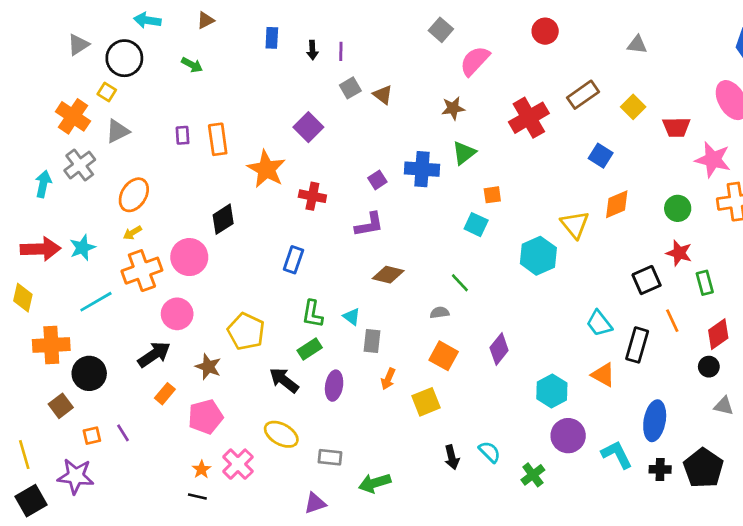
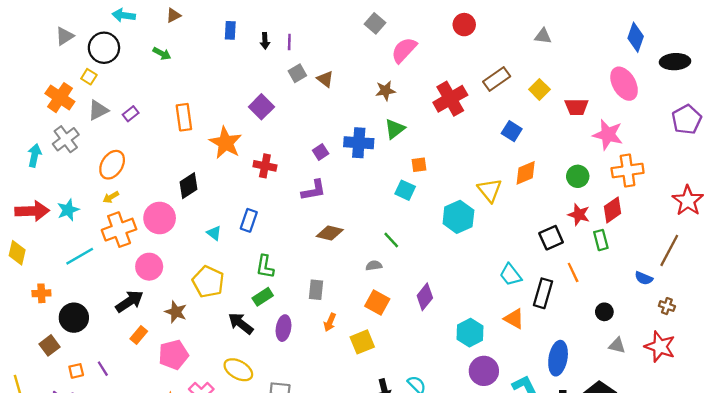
purple rectangle: (183, 135) -> (131, 114), moved, turned 56
cyan triangle: (352, 317) -> (214, 233), moved
red diamond: (718, 334) -> (612, 210), moved
orange cross: (51, 345) -> (41, 293), size x0.6

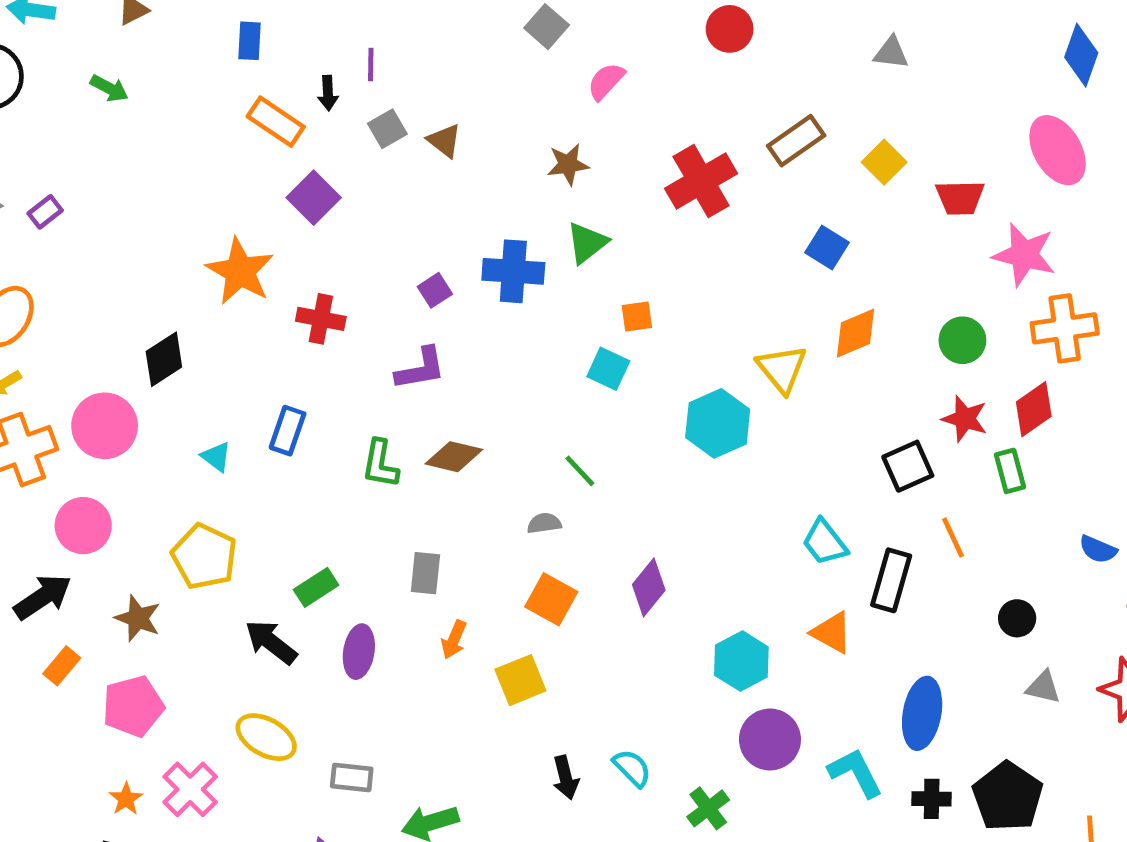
black arrow: (265, 41) -> (328, 93), moved
pink semicircle: (404, 50) -> (606, 81), size x0.7
orange rectangle: (184, 117) -> (276, 122), moved, turned -48
green L-shape: (265, 267) -> (380, 464), moved

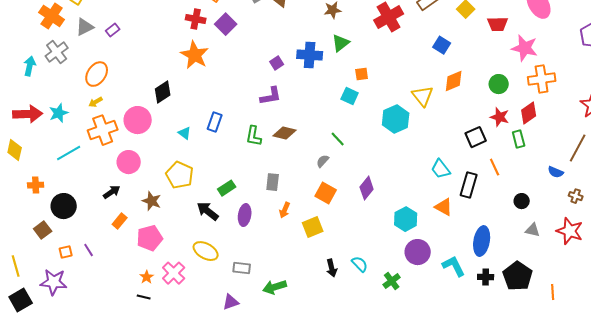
red cross: (321, 319) -> (196, 19), moved
gray semicircle: (544, 523) -> (323, 161), turned -40
black arrow: (43, 597) -> (112, 192), size x0.7

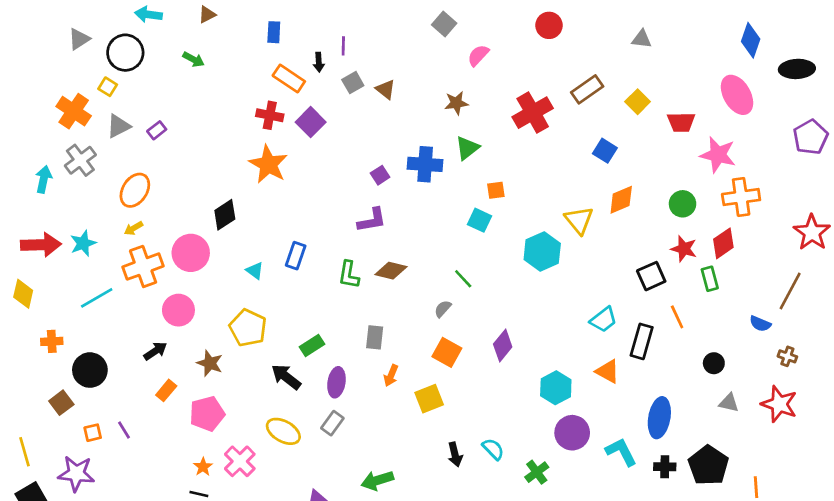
cyan trapezoid: (441, 169) -> (603, 320), turned -90
gray rectangle: (242, 268) -> (332, 423), moved, turned -60

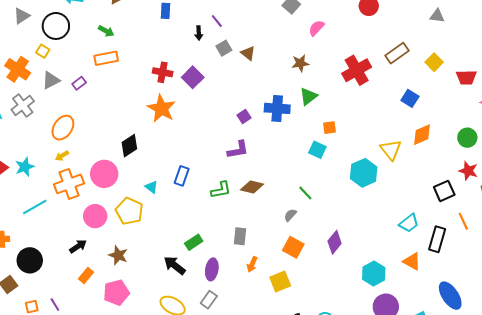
purple line: (343, 46) -> (217, 21), turned -40
orange rectangle: (289, 78) -> (106, 58), moved, turned -45
green L-shape: (349, 275) -> (221, 190), turned -110
yellow pentagon: (248, 328) -> (129, 211), moved
blue ellipse: (659, 418) -> (450, 296), turned -44

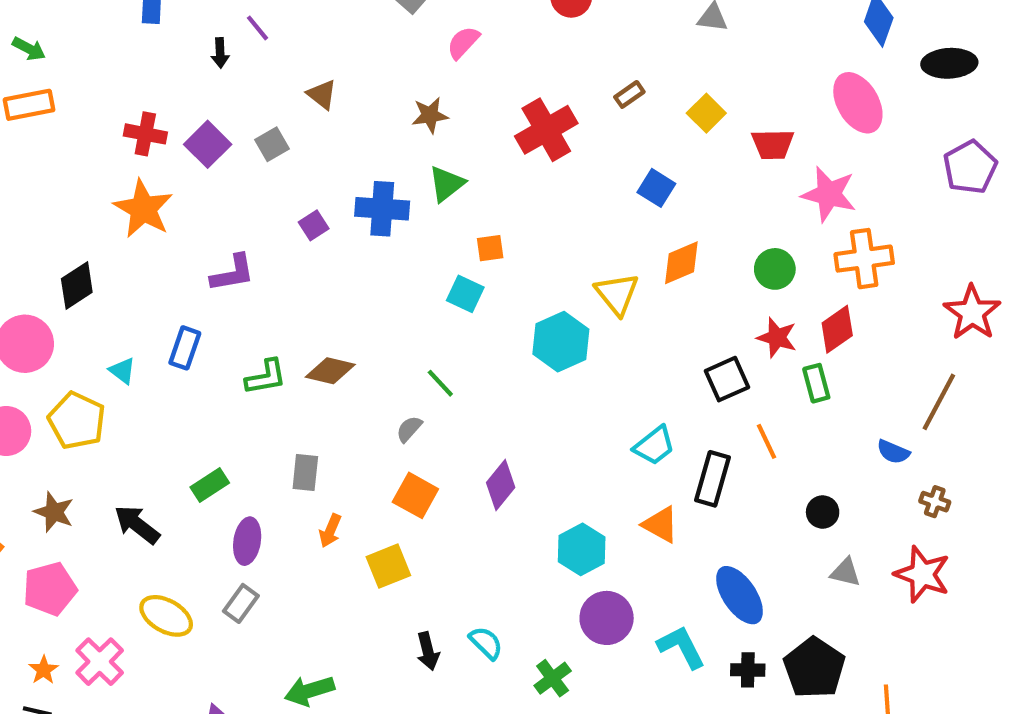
gray square: (224, 48) -> (272, 144), moved
brown rectangle: (397, 53) -> (629, 94), size x0.6
purple L-shape: (238, 150) -> (233, 273), moved
black arrow: (175, 265) -> (137, 524), moved

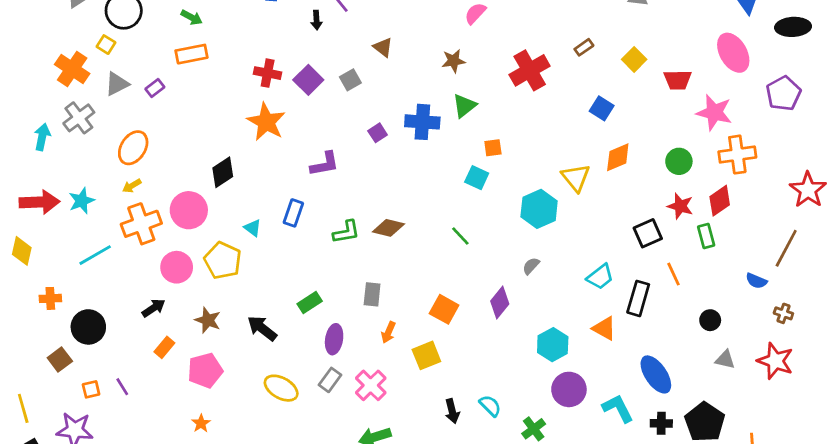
purple pentagon: (970, 167) -> (783, 93), moved
gray semicircle: (409, 429) -> (531, 266), moved
pink cross: (100, 662) -> (371, 385), moved

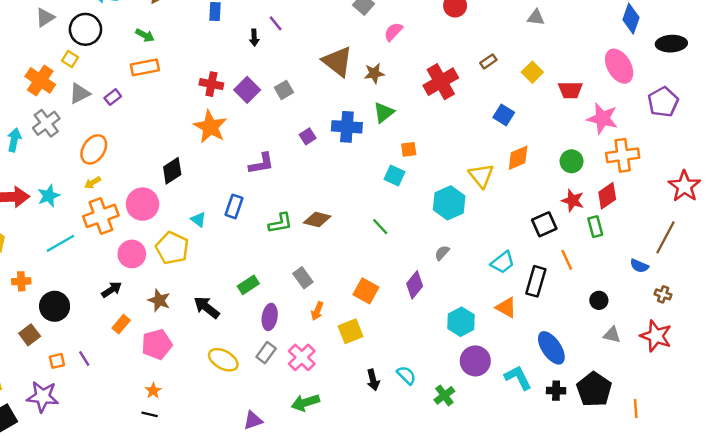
brown triangle: (383, 47) -> (337, 61), moved, size x1.8
gray rectangle: (372, 294) -> (303, 278), turned -42

